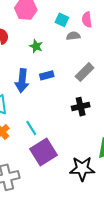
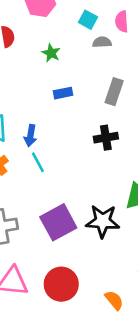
gray rectangle: (85, 72) -> (114, 92), turned -30
blue arrow: (22, 81) -> (30, 136), moved, size x0.7
purple square: (43, 152) -> (58, 222), moved

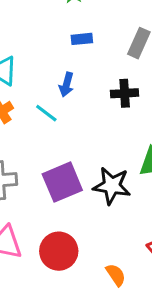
blue arrow: (30, 136) -> (66, 84), moved
cyan line: (38, 162) -> (46, 113), turned -30

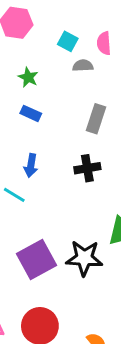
blue rectangle: (82, 39) -> (31, 113), moved, turned 36

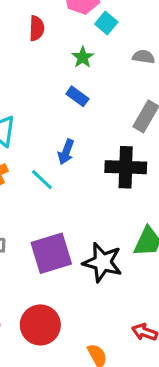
cyan square: (68, 41) -> (106, 23), moved
black cross: (87, 168) -> (126, 167), size x1.4

